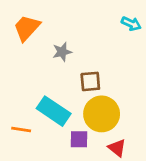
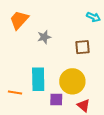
brown square: (90, 81) -> (82, 47), moved
cyan rectangle: (54, 111) -> (38, 79), turned 55

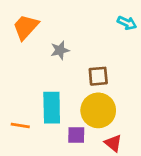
brown square: (82, 47) -> (98, 76), moved

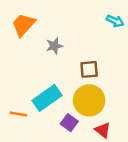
cyan rectangle: (52, 108) -> (47, 98), turned 56
purple square: (76, 135) -> (69, 123), turned 35

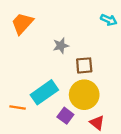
gray star: (54, 46) -> (61, 46), moved

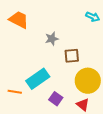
orange trapezoid: (22, 23) -> (19, 20), turned 75
yellow circle: (84, 95) -> (88, 81), moved

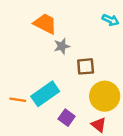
orange trapezoid: (19, 20) -> (45, 24), moved
orange line: (15, 92) -> (18, 100), moved

